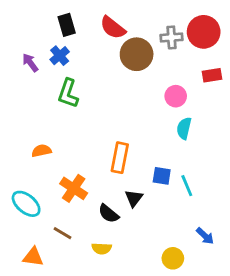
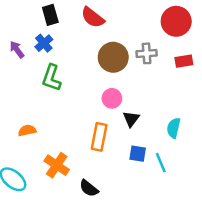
gray cross: (171, 37) -> (147, 53), moved
brown circle: (137, 54) -> (113, 57), moved
pink circle: (176, 96) -> (112, 98), moved
cyan semicircle: (184, 128) -> (174, 128), moved
black triangle: (134, 198) -> (131, 119), moved

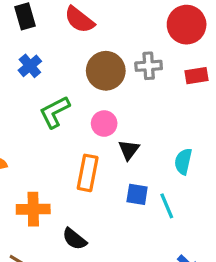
blue cross: (44, 43) -> (30, 66), moved
green L-shape: (52, 78) -> (55, 112), moved, turned 44
orange cross: (57, 165) -> (33, 209), turned -35

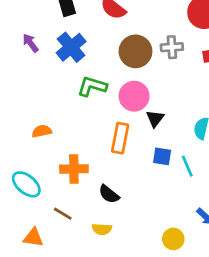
blue cross: (30, 66) -> (71, 47), size x1.5
green L-shape: (55, 112) -> (92, 86), turned 44
pink circle: (104, 124) -> (134, 96), size x1.4

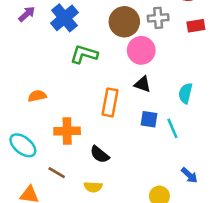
purple arrow: (31, 43) -> (27, 14), turned 84
pink circle: (134, 96) -> (141, 50), moved
black triangle: (155, 119) -> (143, 84), turned -48

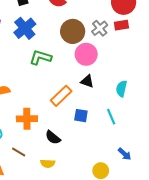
gray cross: (158, 18) -> (100, 28), turned -35
red rectangle: (196, 26) -> (121, 25), moved
orange rectangle: (110, 102) -> (61, 96), turned 35
blue square: (149, 119) -> (81, 116), moved

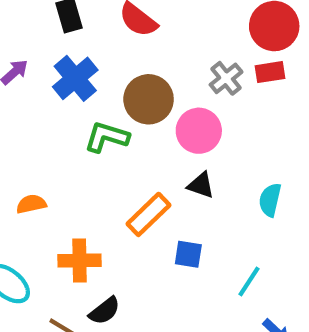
brown circle: (73, 31) -> (149, 99), moved
cyan line: (111, 117) -> (249, 281), moved, turned 56
black semicircle: (53, 137) -> (105, 311), moved, turned -77

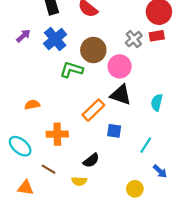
black triangle: (201, 185) -> (121, 95), size x1.5
black semicircle: (105, 311) -> (91, 160), moved

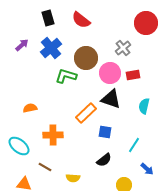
red rectangle: (157, 36) -> (133, 75), moved
black semicircle: (91, 160) -> (104, 160), moved

